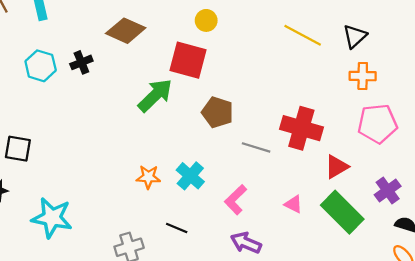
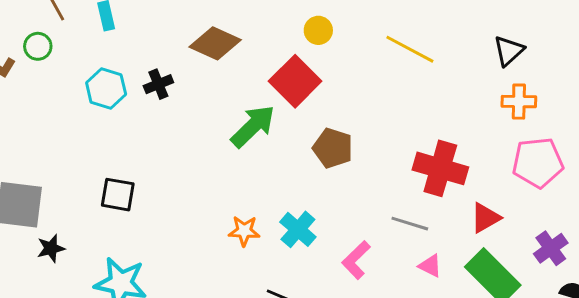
yellow line: (303, 35) -> (410, 49), moved
red square: (188, 60) -> (295, 81), turned 30
gray line: (256, 147) -> (410, 224), moved
black square: (18, 149) -> (118, 195), moved

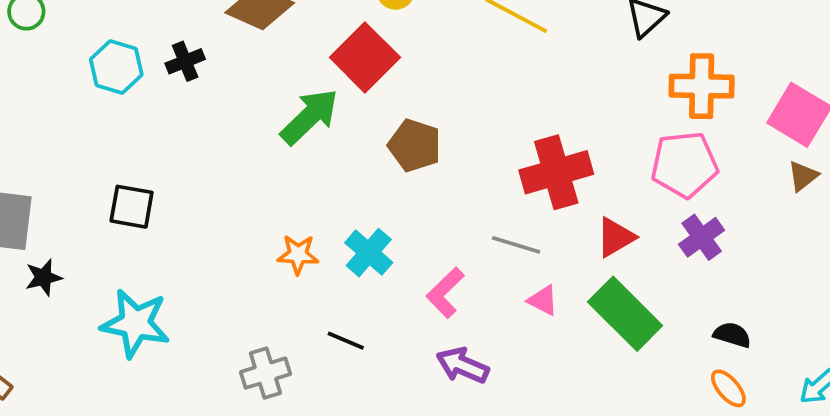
orange cross: (519, 102) -> (702, 86), moved, size x1.4
red cross: (440, 168) -> (556, 172), turned -32
purple cross: (551, 248) -> (702, 237), moved

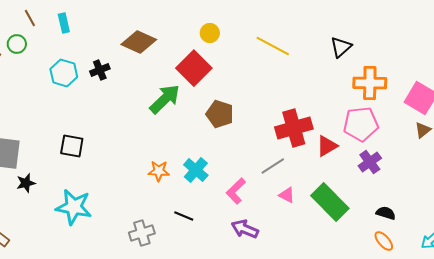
red triangle: (616, 237) -> (327, 146), moved
gray line: (516, 245) -> (273, 166), turned -50

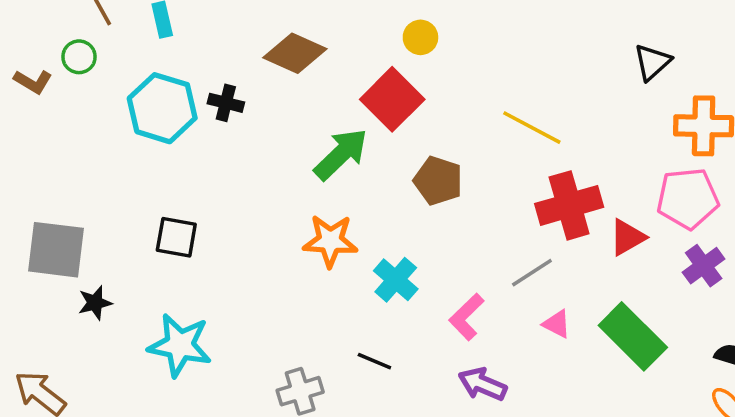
yellow line: (273, 46) -> (532, 128), moved
black cross: (100, 70) -> (226, 103), turned 36
cyan hexagon: (64, 73) -> (162, 108), size x1.4
orange star: (159, 171) -> (330, 241), moved, size x1.4

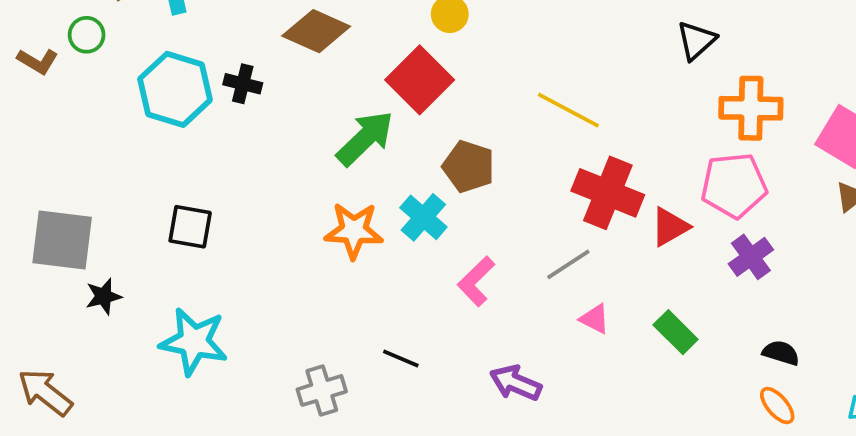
red cross: (569, 205) -> (608, 193), turned 38
cyan cross: (396, 280) -> (423, 217), moved
pink L-shape: (466, 317) -> (476, 281), moved
green rectangle: (633, 336) -> (676, 332), size x0.6

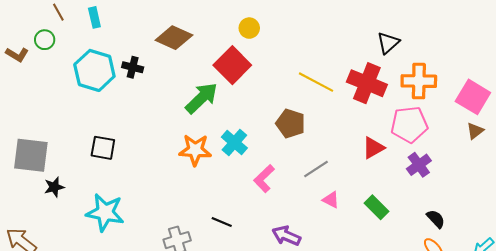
brown pentagon: (469, 167) -> (291, 123), moved
red cross: (608, 193) -> (367, 83), moved
black semicircle: (781, 353) -> (436, 219), turned 30

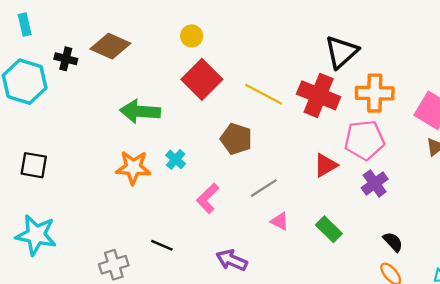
black triangle: (388, 43) -> (341, 52), size x1.4
red square: (232, 65) -> (202, 79), moved
black cross: (133, 67) -> (66, 59), moved
green arrow: (202, 98) -> (140, 111), turned -132
cyan cross: (234, 143) -> (176, 159), size x0.7

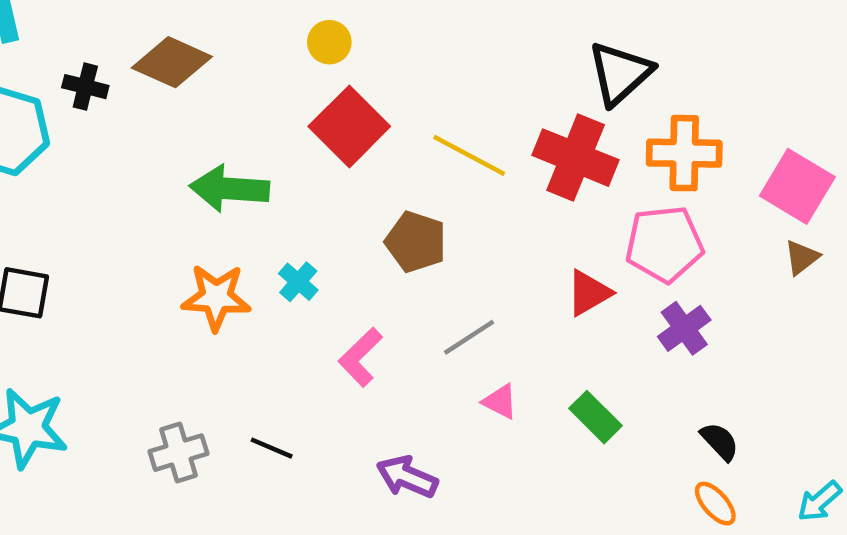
gray cross: (114, 265) -> (178, 453), moved

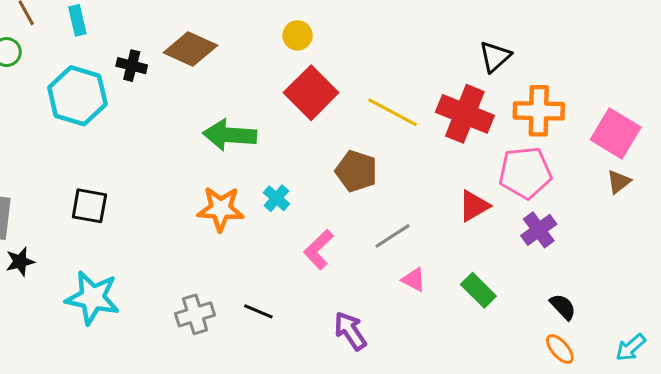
black triangle: (620, 73) -> (495, 57), size x0.7
purple arrow: (407, 477) -> (350, 331), turned 33

